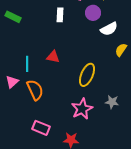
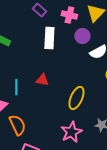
white rectangle: (60, 15) -> (49, 38), size x1.5
orange semicircle: (35, 90) -> (17, 125), moved

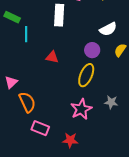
purple circle: (82, 36) -> (92, 50), moved
cyan line: (16, 87) -> (26, 34), moved

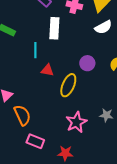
white semicircle: (108, 29) -> (103, 27), moved
cyan line: (26, 34) -> (35, 50), moved
yellow ellipse: (86, 75) -> (68, 85), moved

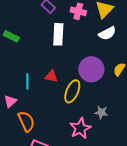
cyan line: (35, 50) -> (27, 81), moved
purple circle: (87, 63) -> (91, 69), size x1.6
gray star: (106, 115) -> (101, 112), moved

